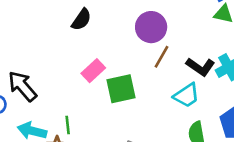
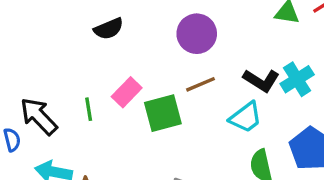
black semicircle: (81, 20) -> (109, 29), turned 35
brown line: (162, 57) -> (201, 84), moved, turned 40
green line: (68, 125) -> (89, 109), moved

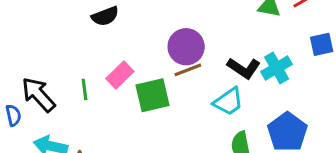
purple circle: (197, 34) -> (186, 47), moved

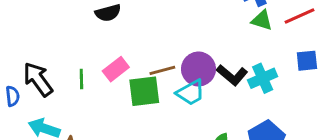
purple circle: (186, 47) -> (198, 69), moved
brown line: (188, 70) -> (162, 70), moved
cyan trapezoid: (228, 102) -> (191, 92), moved

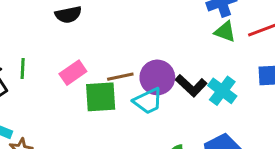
cyan cross: (263, 78) -> (222, 91), turned -32
green line: (81, 79) -> (23, 68), moved

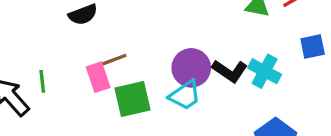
pink rectangle: (73, 73) -> (98, 77), turned -65
brown line: (120, 77) -> (112, 60), moved

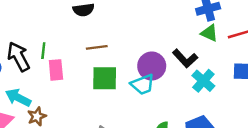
black L-shape: (230, 71) -> (185, 58), moved
pink rectangle: (98, 77) -> (56, 70), moved

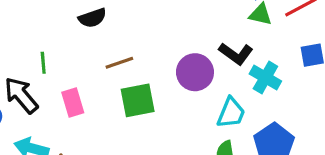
green line: (43, 51) -> (43, 63), moved
cyan trapezoid: (143, 84) -> (231, 113), moved, turned -35

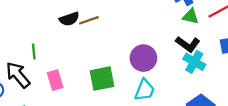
black L-shape: (236, 54) -> (188, 44), moved
brown line: (119, 63) -> (89, 20), moved
cyan trapezoid: (231, 113) -> (145, 90), moved

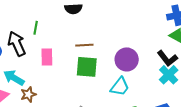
brown line: (89, 20) -> (84, 45), moved

